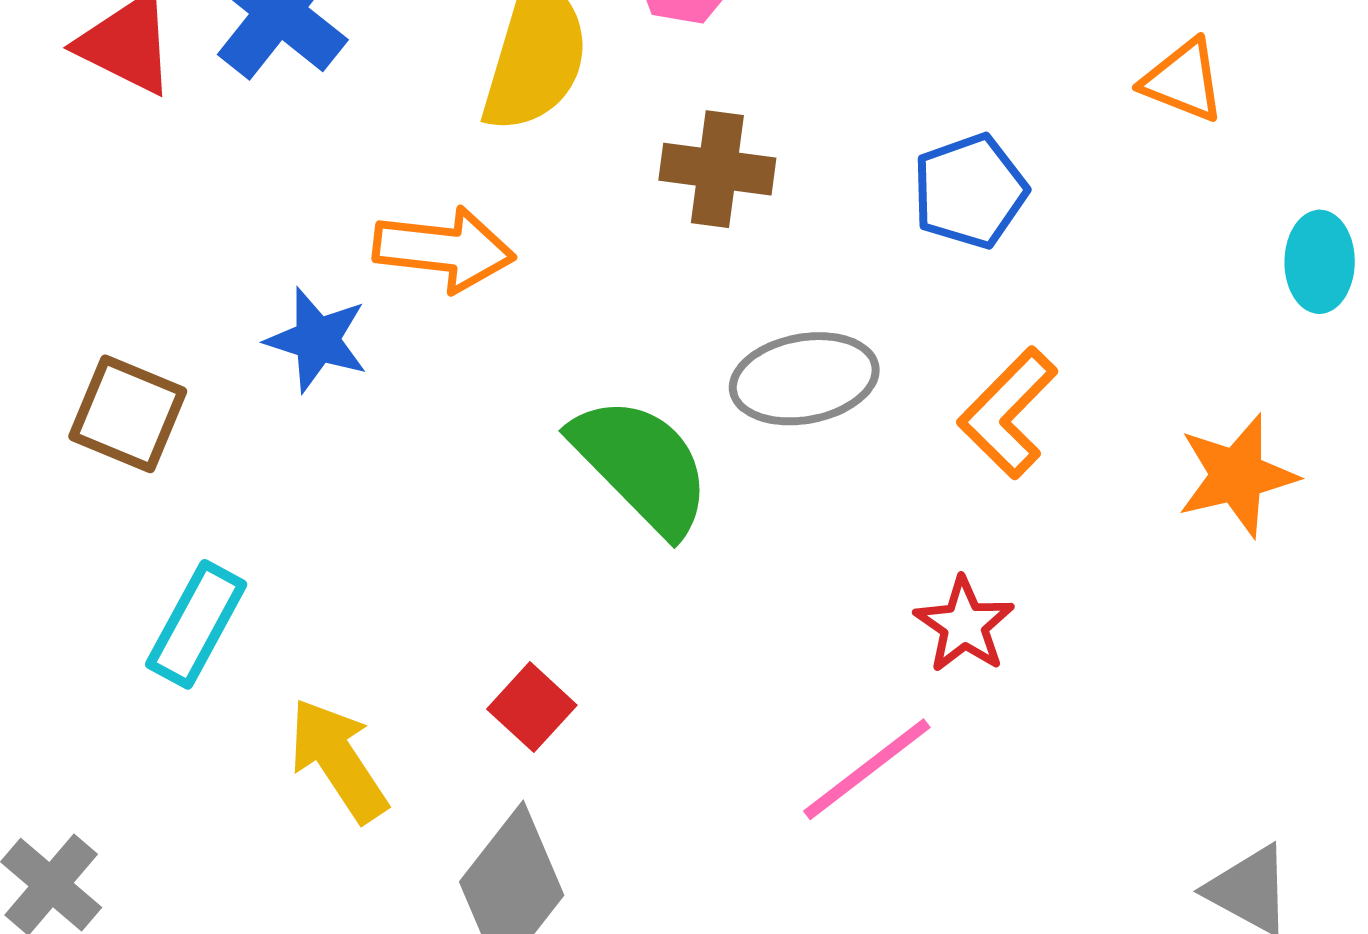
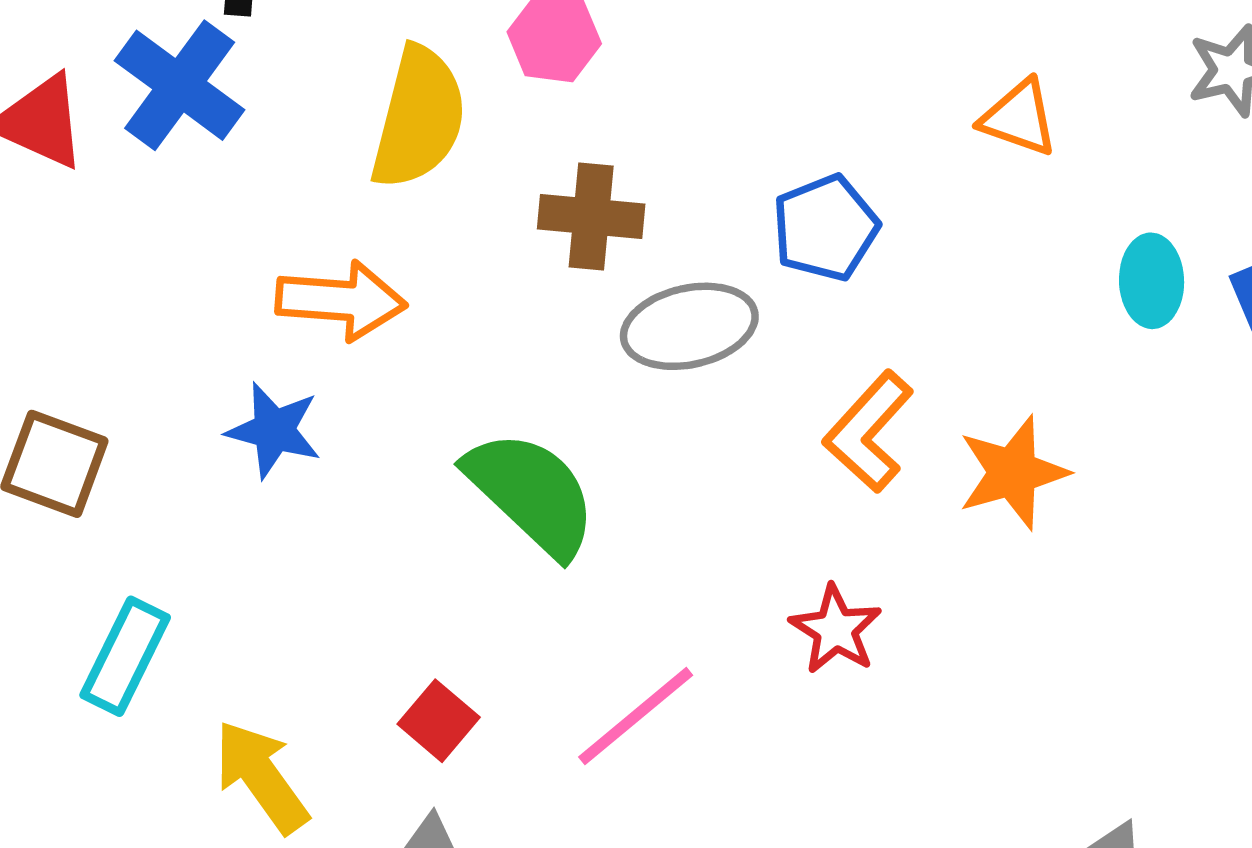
blue star: (317, 340) -> (274, 430), moved
gray ellipse: (804, 379) -> (689, 326), moved
orange star: (1237, 476) -> (1013, 473), moved
pink line: (867, 769) -> (636, 716), moved

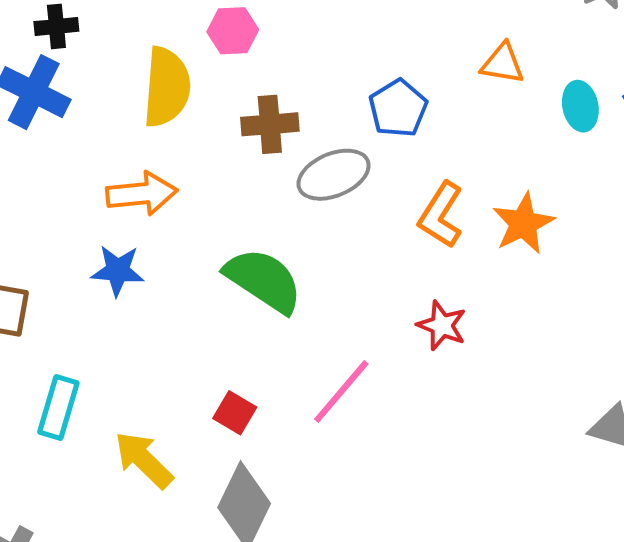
orange triangle: (1019, 118) -> (503, 64), moved

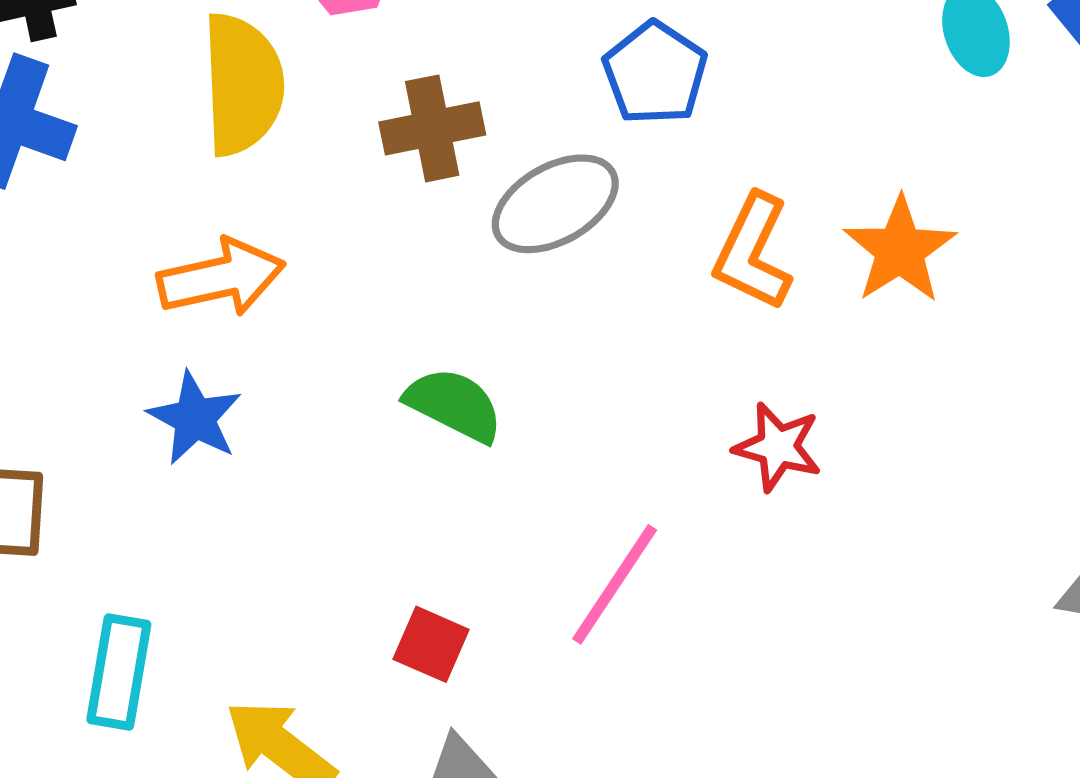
blue star: (118, 271) -> (195, 418), turned 30
green semicircle: (264, 280) -> (454, 405), size x0.7

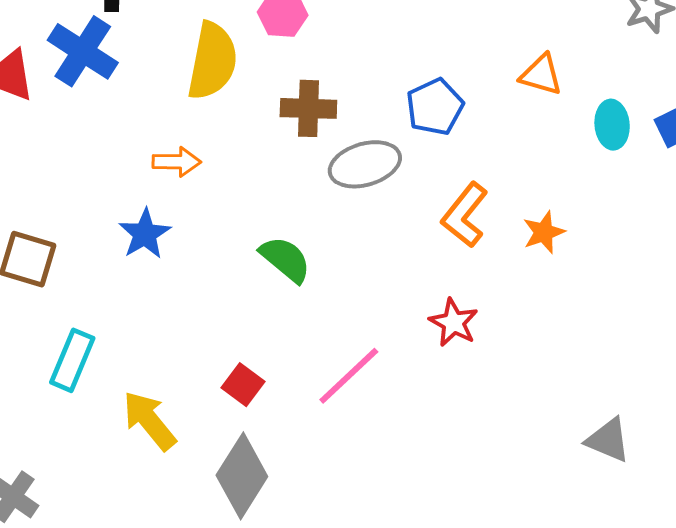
orange star: (900, 250) -> (544, 232), size x0.7
orange arrow: (221, 278) -> (177, 162), size x0.7

